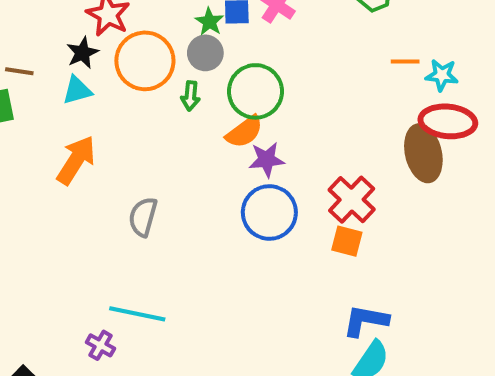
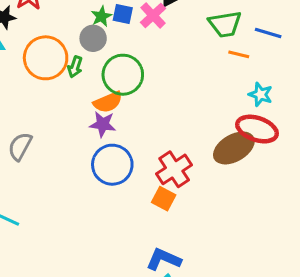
orange circle: (145, 61) -> (46, 58), moved
orange line: (405, 61) -> (239, 54), moved
brown ellipse: (423, 153) -> (234, 148), turned 60
purple star: (267, 160) -> (103, 124), moved

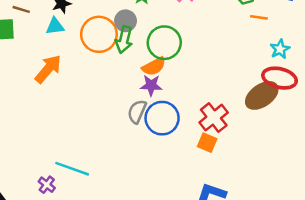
gray circle: (93, 38) -> (126, 21), moved
green arrow: (75, 67) -> (124, 40), size x1.5
cyan star: (260, 94) -> (280, 49), turned 30
gray semicircle: (20, 146) -> (137, 112), moved

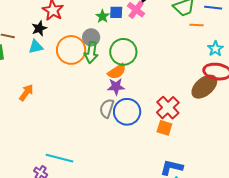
orange arrow: (48, 69) -> (26, 93), moved, size x0.7

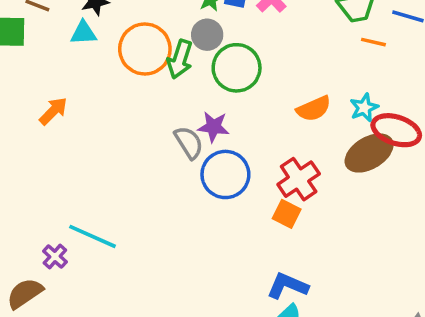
gray circle: (91, 37) -> (207, 35), moved
cyan star: (215, 49) -> (364, 108), moved
orange semicircle: (117, 71) -> (314, 109), moved
gray semicircle: (107, 108) -> (189, 143), moved, turned 120

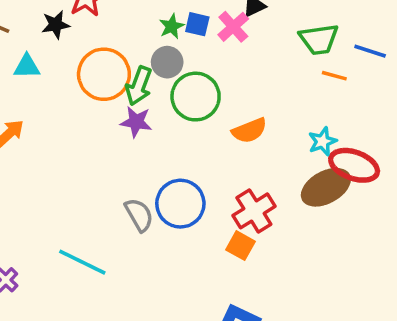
cyan triangle: (83, 33) -> (27, 66), moved
orange semicircle: (314, 109) -> (249, 130), moved
purple star: (213, 127) -> (136, 122), moved
gray semicircle: (189, 143) -> (139, 215), moved
cyan line: (93, 236) -> (82, 262), moved

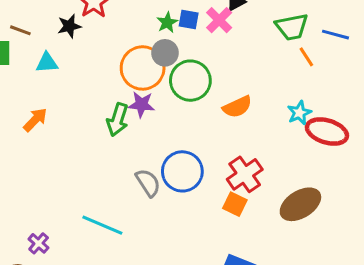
orange circle: (104, 74) -> (143, 68), moved
orange line: (334, 76) -> (306, 57), turned 45
green arrow: (139, 86) -> (118, 120), moved
brown ellipse: (326, 187) -> (300, 204), moved

